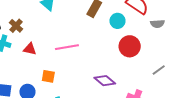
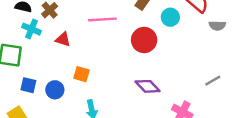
red circle: (130, 46) -> (144, 40), moved
pink line: (67, 47) -> (103, 19), moved

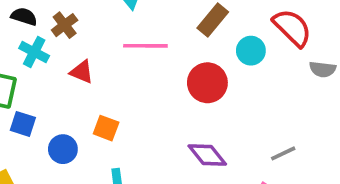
gray line: (213, 81) -> (283, 153), moved
blue square: (28, 85) -> (23, 124), moved

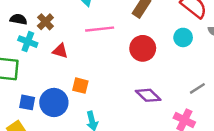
cyan circle: (251, 51) -> (183, 37), moved
blue square: (23, 124) -> (27, 102), moved
blue circle: (63, 149) -> (54, 102), size x1.5

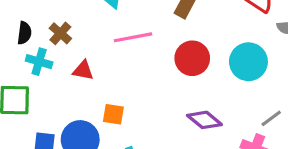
black semicircle: (18, 19) -> (24, 33), turned 91
cyan circle: (183, 37) -> (248, 62), moved, size x1.5
gray line: (197, 88) -> (271, 118), moved

